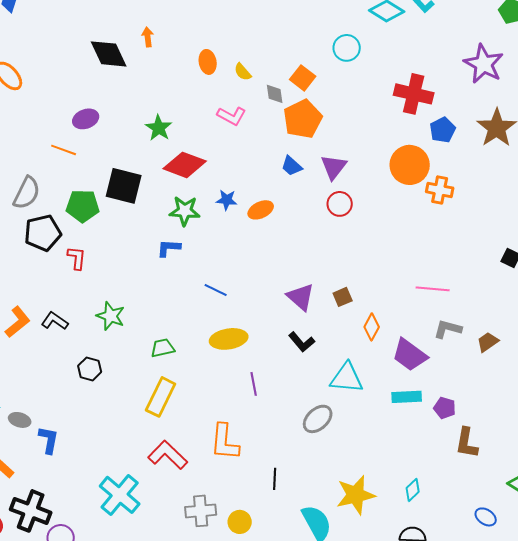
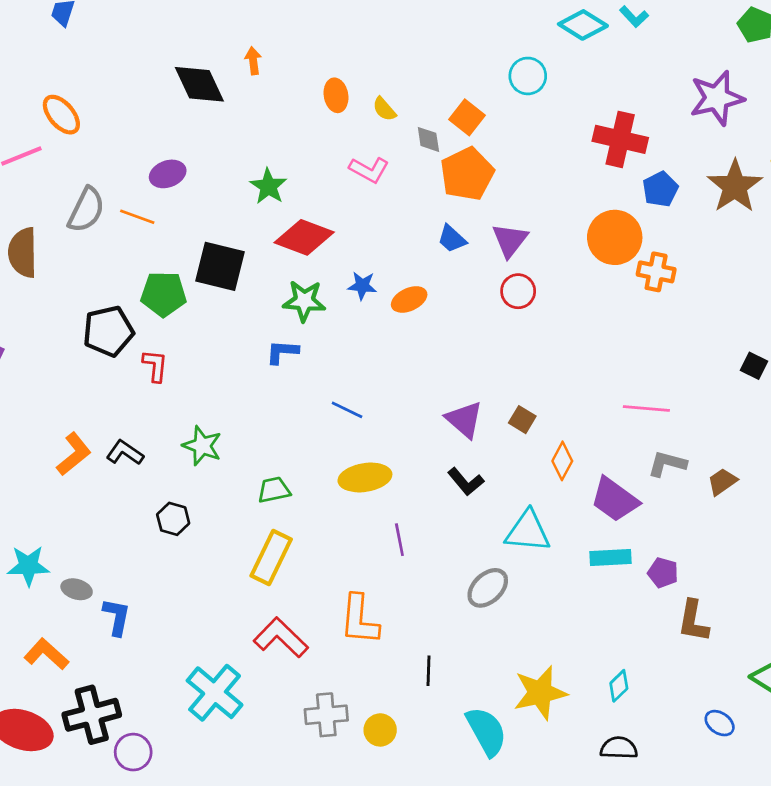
purple star: (484, 64) -> (717, 98), turned 30
gray semicircle: (27, 193) -> (86, 210), moved
brown square: (343, 297) -> (522, 420), turned -36
black cross: (31, 511) -> (92, 715), turned -36

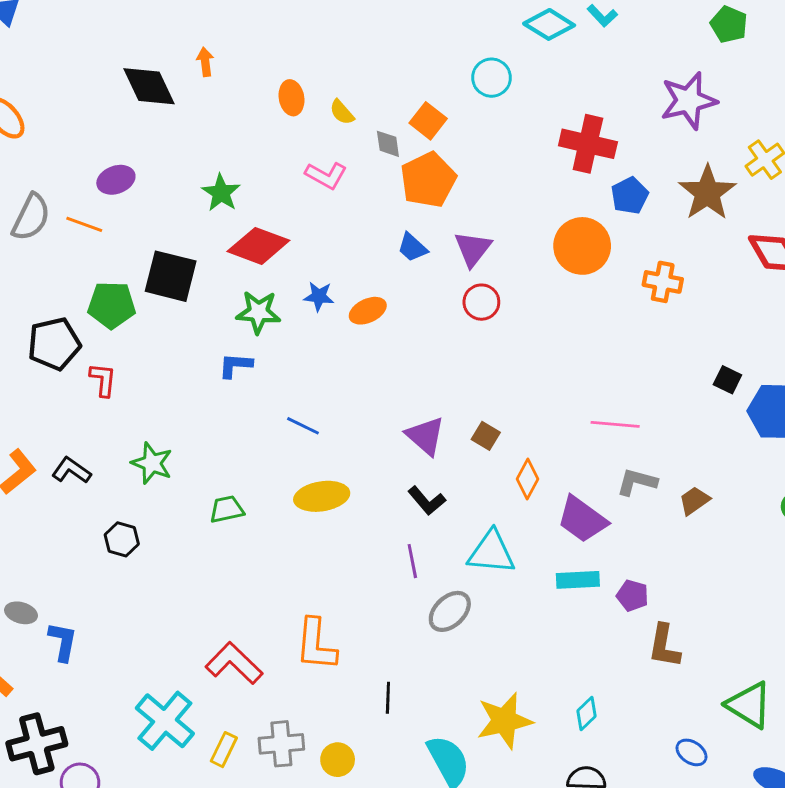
orange cross: (656, 272) -> (663, 282), moved
purple line: (399, 540) -> (412, 561), moved
yellow rectangle: (271, 558) -> (224, 750), moved, size x0.6

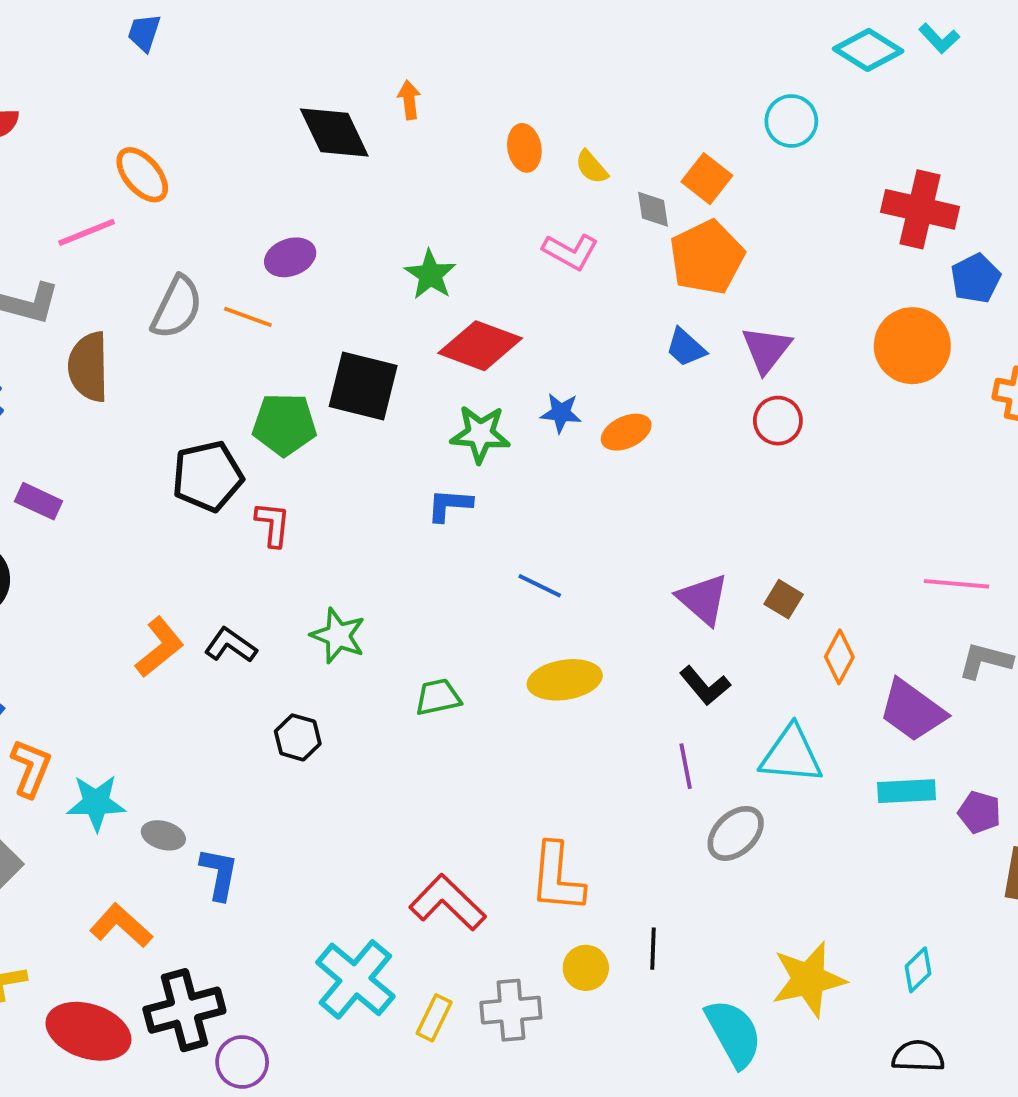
yellow circle: (338, 760) -> (586, 968), moved

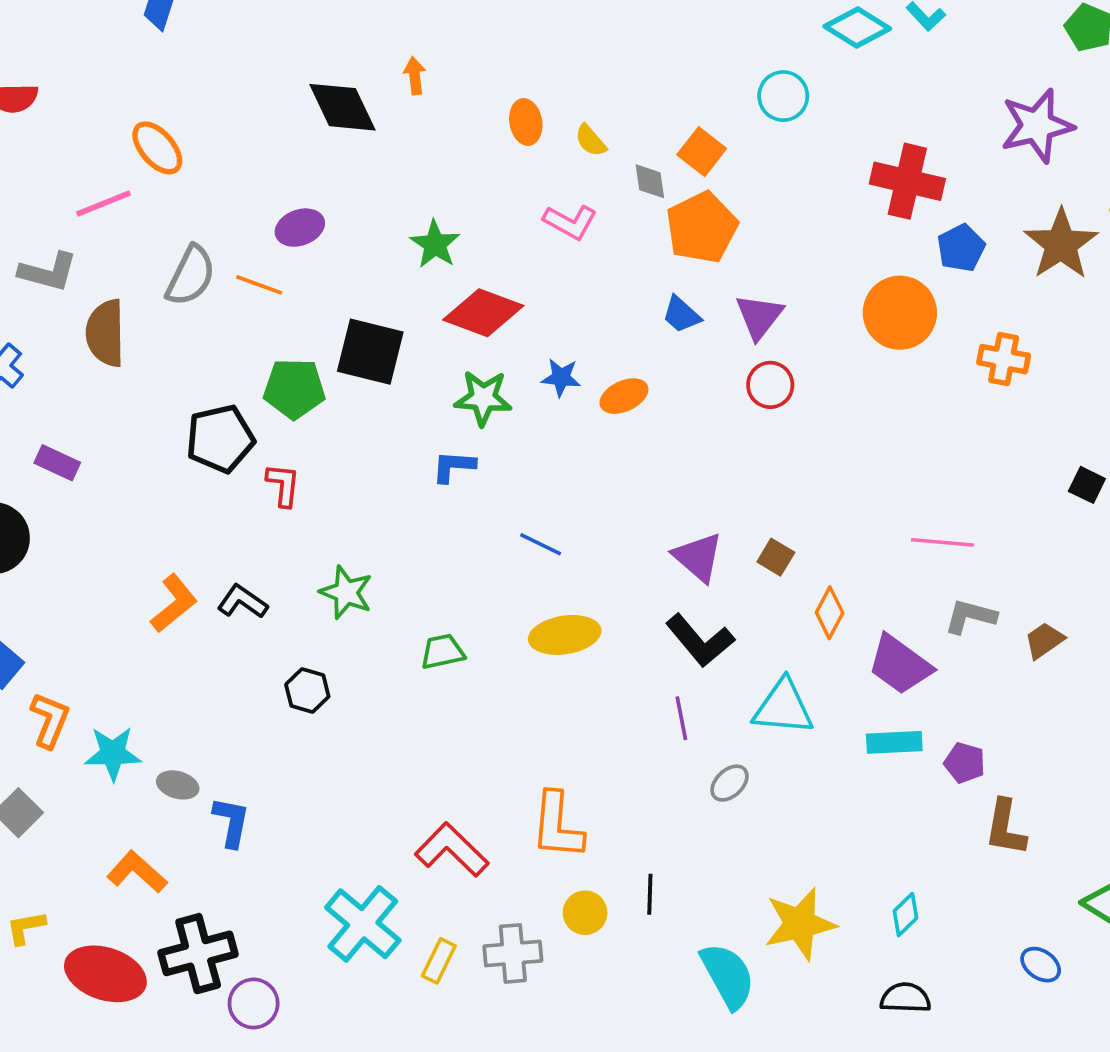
black L-shape: (705, 686) -> (700, 641), size x1.4
gray ellipse: (736, 833) -> (730, 783), size x0.7

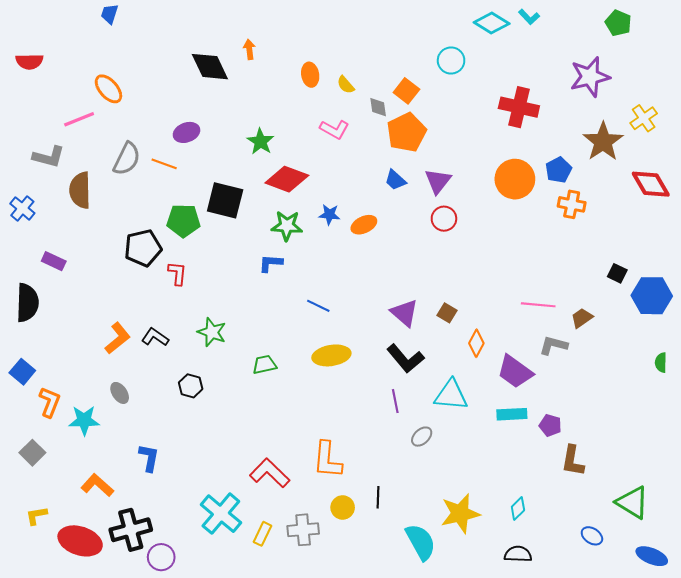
blue pentagon: (961, 248) -> (558, 170), moved
brown trapezoid: (1044, 641) -> (582, 318), moved
gray ellipse: (178, 785) -> (120, 393), moved, turned 40

